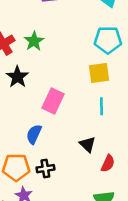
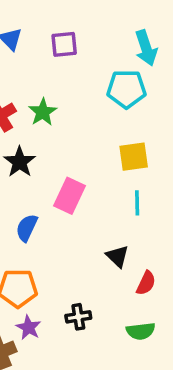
cyan pentagon: (108, 40) -> (126, 89), moved
blue semicircle: (34, 134) -> (27, 228), moved
black cross: (45, 169) -> (78, 317), moved

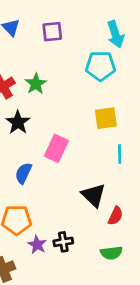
cyan line: (137, 203) -> (120, 154), moved
black triangle: (118, 256) -> (94, 195), size x1.4
purple star: (28, 328) -> (37, 245), moved

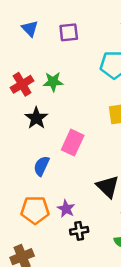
green star: (36, 84) -> (53, 82), turned 30
purple star: (37, 245) -> (66, 209), moved

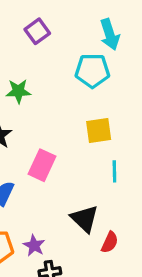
purple square: (69, 32) -> (37, 31), turned -30

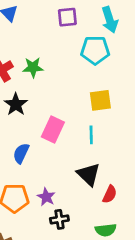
purple square: (37, 31) -> (67, 17), moved, turned 30
cyan line: (114, 171) -> (91, 135), moved

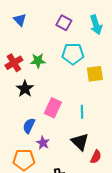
purple square: (67, 17) -> (64, 23), turned 35
cyan pentagon: (95, 50) -> (73, 54), moved
yellow square: (100, 100) -> (95, 74), moved
purple star: (46, 197) -> (43, 143), moved

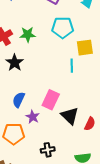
pink rectangle: (53, 108) -> (51, 100), moved
cyan line: (82, 112) -> (72, 66), moved
red semicircle: (96, 157) -> (90, 124), moved

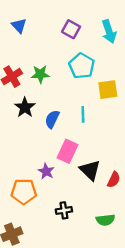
cyan pentagon: (63, 27) -> (82, 66), turned 30
cyan line: (72, 66) -> (83, 114), moved
blue semicircle: (19, 100) -> (52, 119), moved

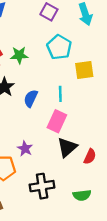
pink rectangle: (68, 151) -> (57, 121), moved
black triangle: (90, 170) -> (67, 147), turned 35
black cross: (64, 210) -> (42, 186), size x1.5

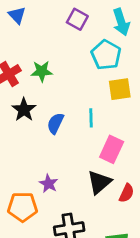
cyan pentagon: (59, 47) -> (106, 55), moved
pink rectangle: (57, 121) -> (112, 149), moved

